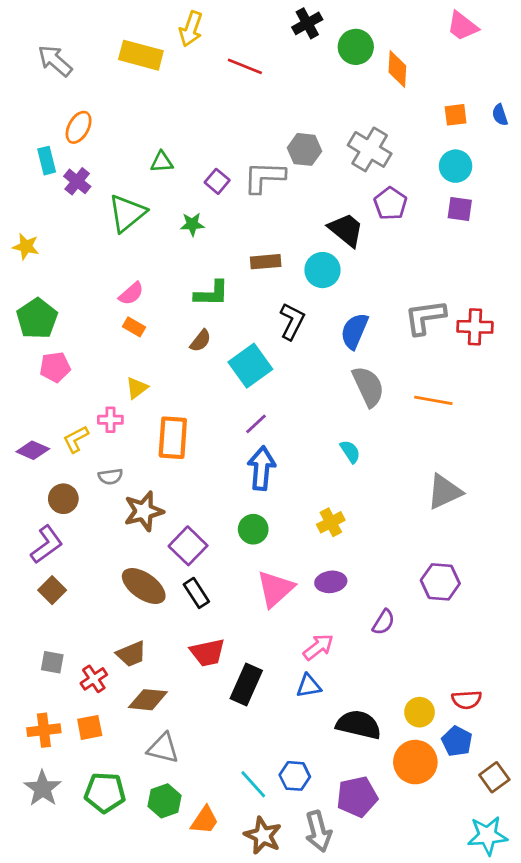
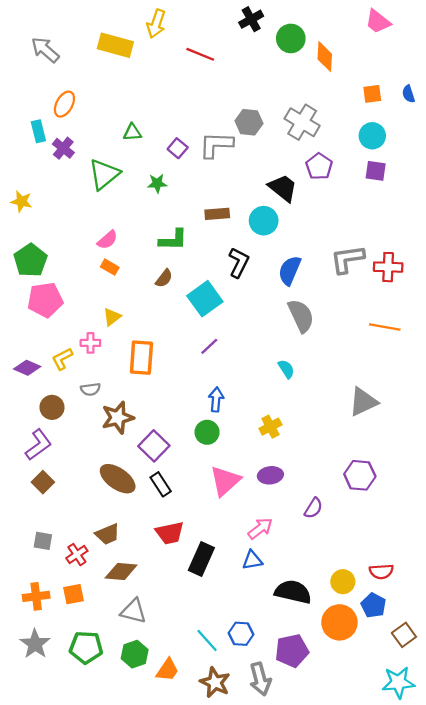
pink pentagon: (55, 367) -> (45, 300), size x1.4
orange line: (433, 400) -> (385, 327), moved
blue arrow: (262, 468) -> (216, 399), moved, size x0.7

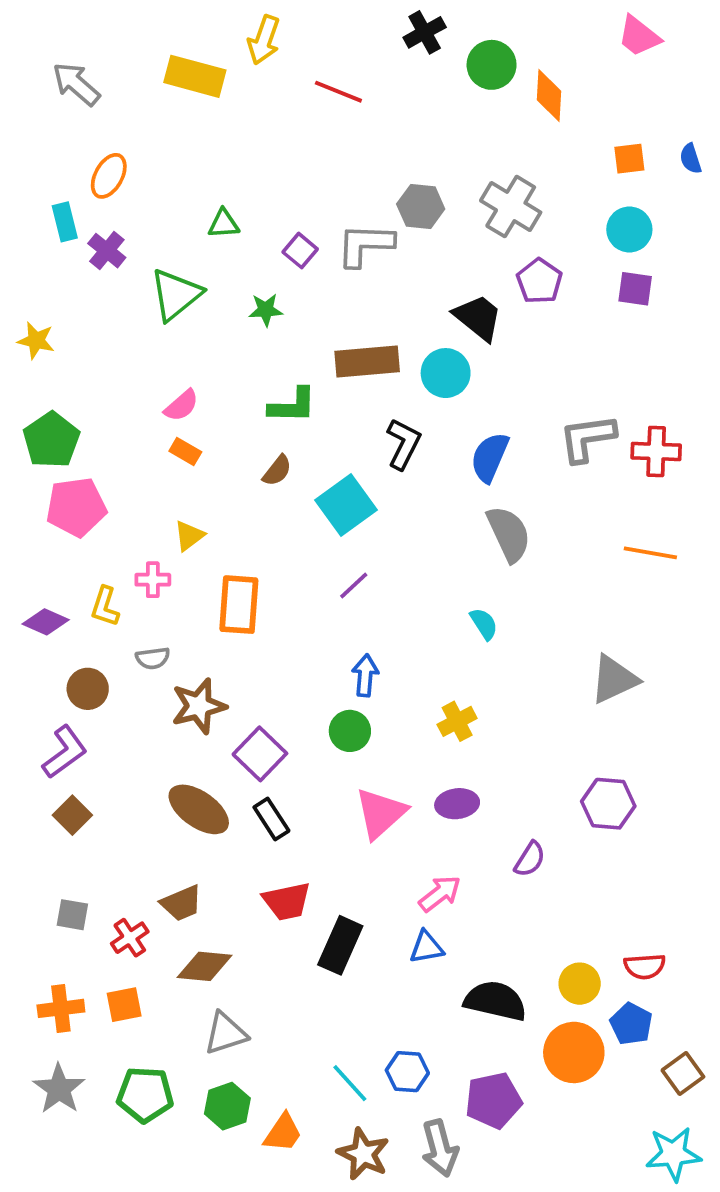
brown rectangle: (217, 214) -> (367, 362), size x1.5
yellow L-shape: (62, 359) -> (105, 607), turned -45
gray triangle: (133, 611) -> (226, 1033), turned -32

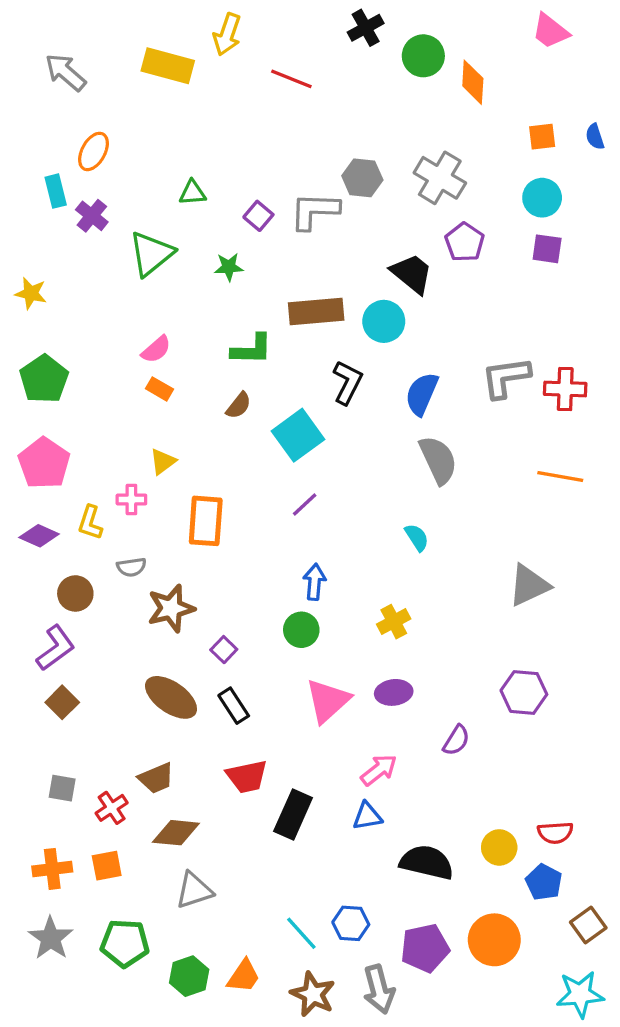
pink pentagon: (76, 507) -> (44, 463), moved, turned -30
purple square: (260, 754) -> (224, 650), size x0.6
orange circle: (574, 1052) -> (494, 940), moved
green hexagon: (227, 1106) -> (189, 976), moved

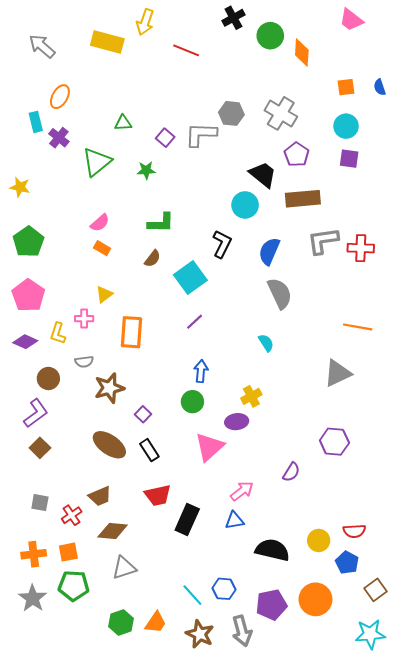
brown rectangle: (316, 311) -> (303, 199), moved
orange line: (560, 476) -> (358, 327), moved
purple ellipse: (394, 692) -> (237, 422), moved
green pentagon: (125, 943) -> (74, 586), moved

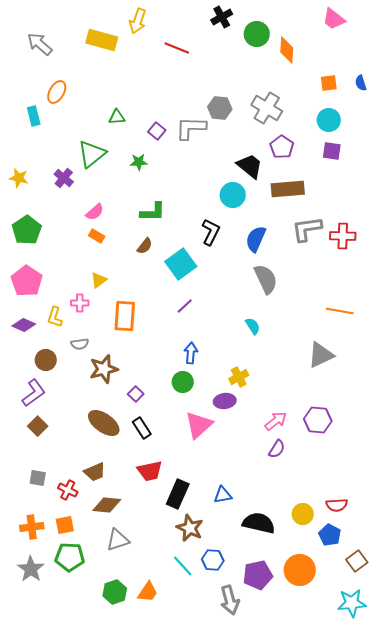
purple cross: (59, 138) -> (64, 178), moved
pink arrow: (242, 491) -> (276, 421), moved
red cross: (72, 515) -> (68, 490), turned -30
brown star: (200, 634) -> (190, 528), moved

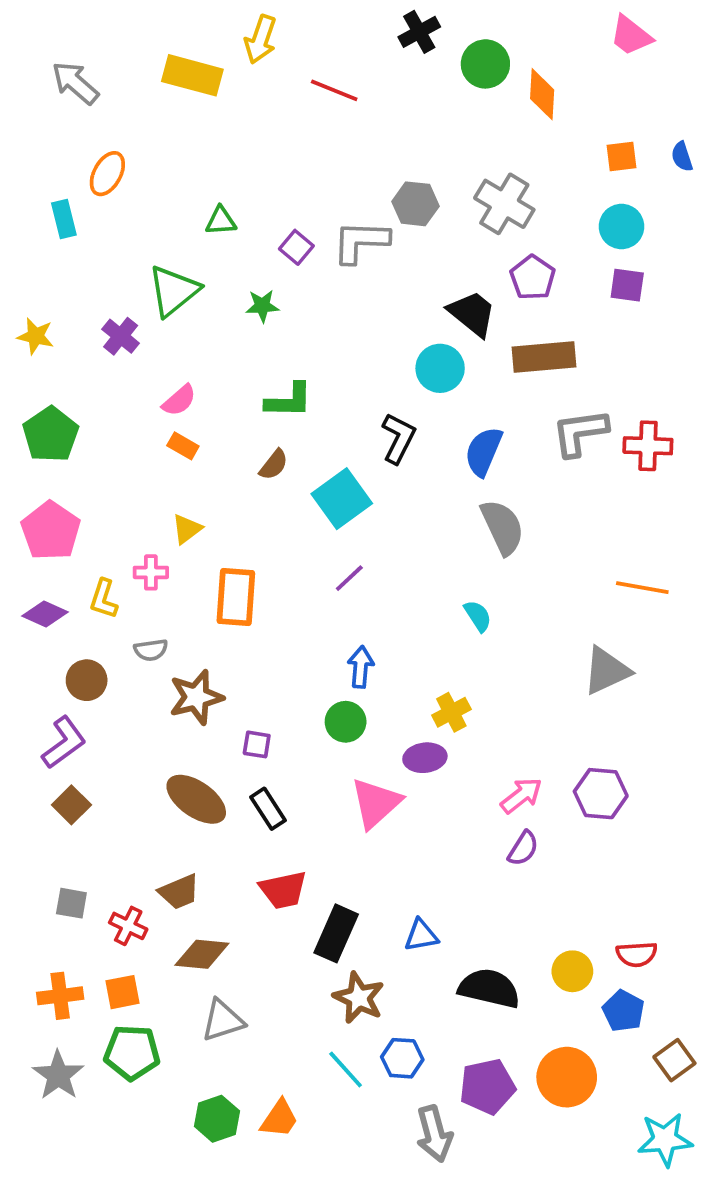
purple square: (136, 394) -> (257, 744), turned -35

